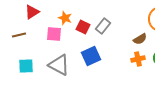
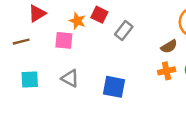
red square: (83, 27) -> (99, 15), moved
blue square: (91, 56) -> (114, 87), moved, turned 36
gray triangle: (59, 65) -> (70, 78), size x0.7

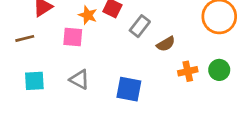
brown semicircle: (169, 46) -> (166, 44), moved

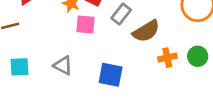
pink square: (73, 37) -> (85, 25), moved
brown semicircle: (166, 44) -> (146, 31), size x1.5

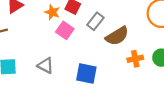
pink square: (85, 25) -> (65, 30), turned 30

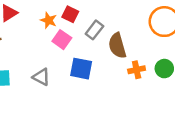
brown semicircle: (117, 36) -> (117, 46), turned 105
blue square: (86, 73) -> (81, 69), moved

